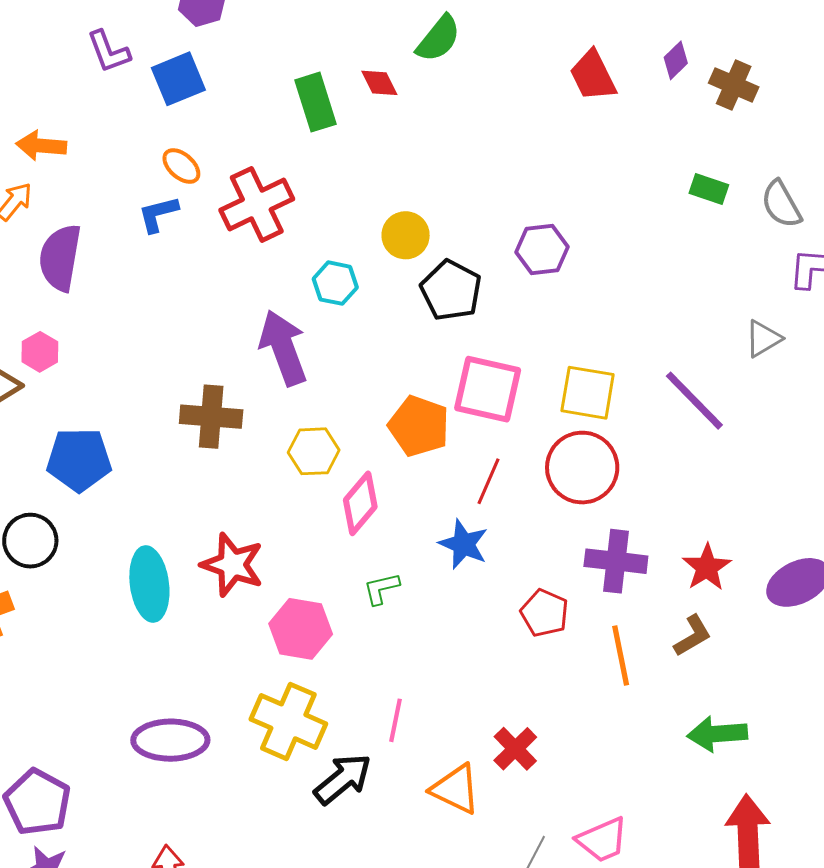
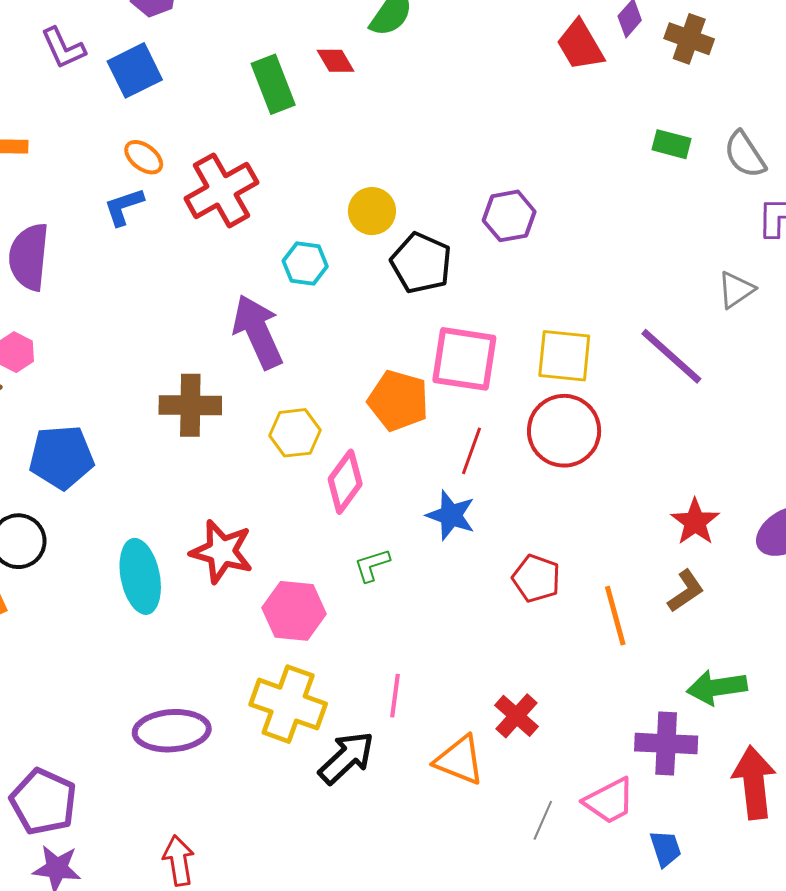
red trapezoid: (593, 76) -> (580, 45), moved
purple cross: (616, 561) -> (666, 743), moved

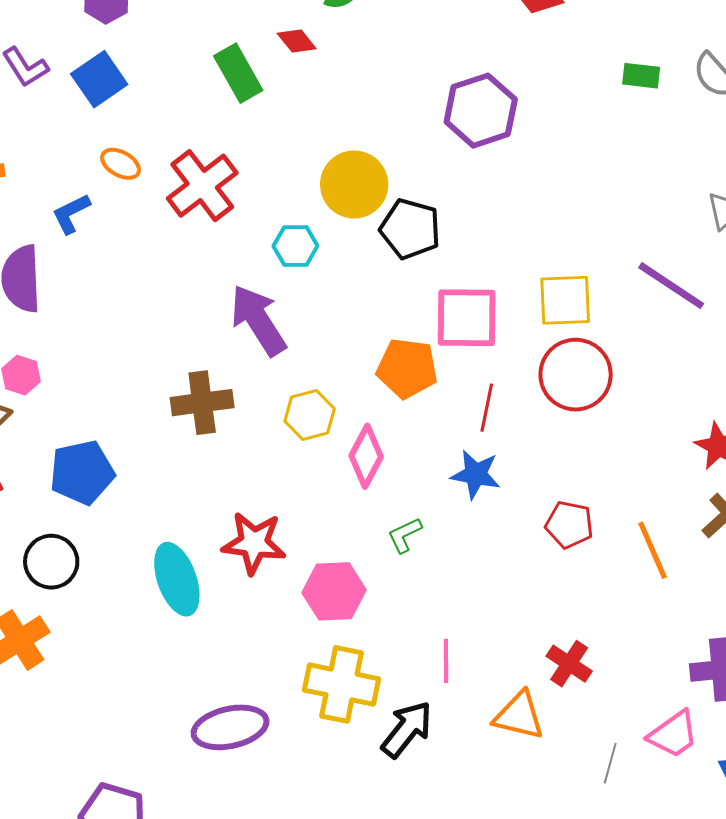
blue L-shape: (124, 207) -> (71, 214), moved
yellow circle: (372, 211) -> (354, 184), size x1.4
purple hexagon: (509, 216) -> (481, 111), moved, size x1.4

